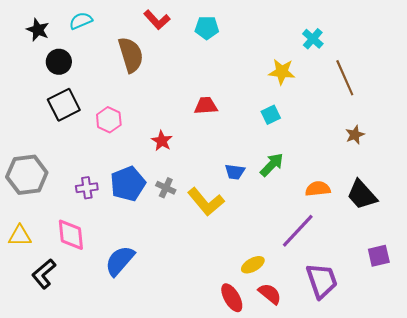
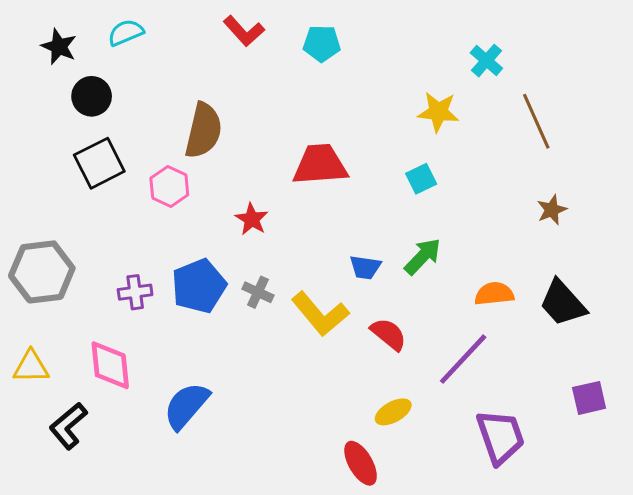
brown semicircle: (131, 55) -> (204, 131), moved, turned 30
red trapezoid: (206, 106) -> (320, 165), size x1.5
red semicircle: (270, 294) -> (389, 334), moved

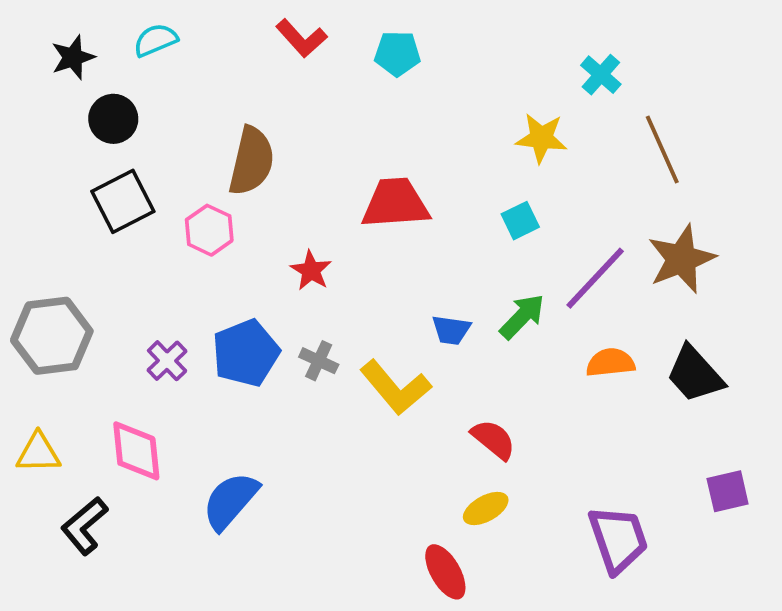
black star: (59, 47) -> (73, 57), turned 30
brown star: (552, 210) -> (681, 259), size x1.8
purple cross: (135, 292) -> (167, 361), turned -36
red semicircle: (389, 334) -> (493, 439), moved
purple line: (463, 359) -> (595, 278), moved

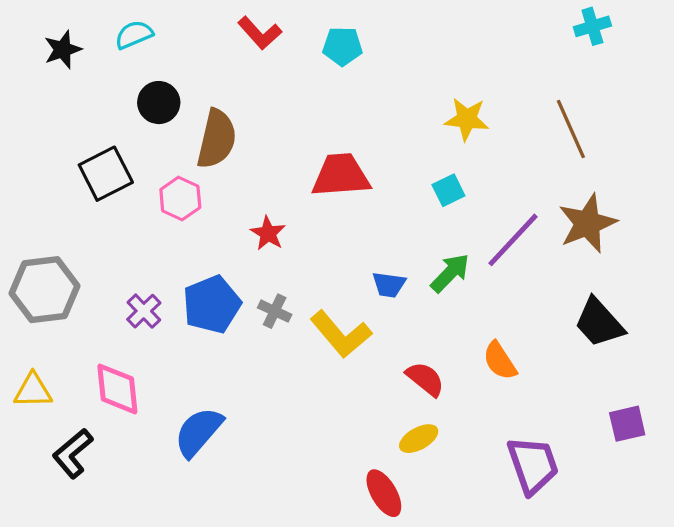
cyan cross: (601, 75) -> (592, 26), moved, turned 32
black circle: (113, 119) -> (159, 103), moved
orange semicircle: (610, 363) -> (500, 361), moved, turned -117

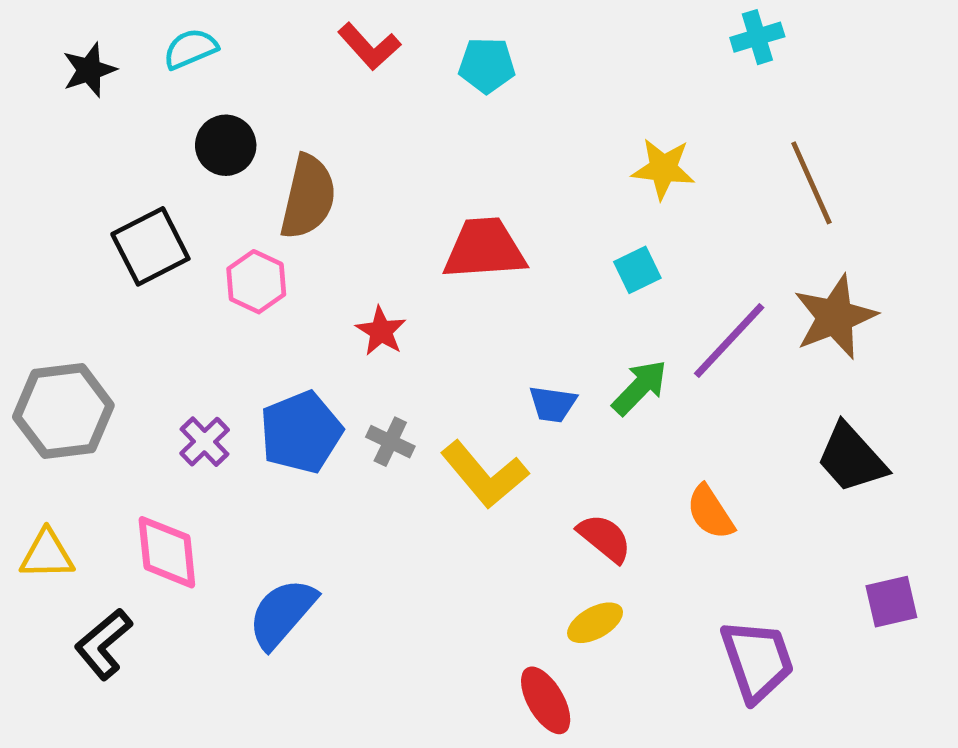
cyan cross: (592, 26) -> (757, 37), moved

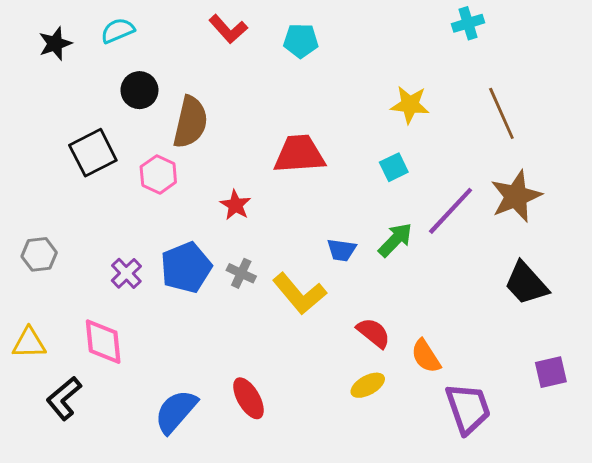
gray hexagon: (63, 411) -> (39, 254), size x0.6
orange semicircle: (710, 512) -> (426, 356), moved
blue semicircle: (282, 613) -> (176, 411), moved
red ellipse: (546, 700) -> (248, 398), moved

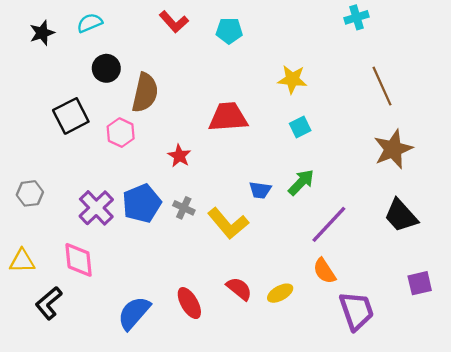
yellow star: (410, 105) -> (292, 79), moved
purple line: (451, 211) -> (329, 224), moved
purple cross: (126, 273) -> (96, 208), size x1.5
red semicircle: (374, 333) -> (239, 289), moved

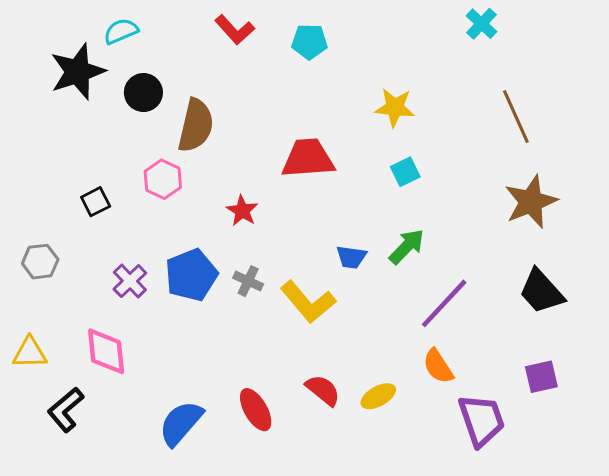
cyan cross: (357, 17) -> (482, 24), turned -30
black star: (42, 33) -> (78, 72), moved, size x1.6
black square: (71, 116) -> (96, 202), moved, size x0.6
purple cross: (96, 208) -> (130, 281), size x0.7
purple square: (420, 283) -> (541, 377), moved

